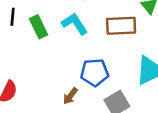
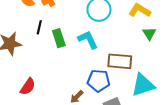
brown rectangle: (121, 26) -> (120, 61), moved

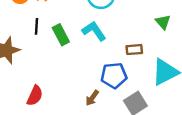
green triangle: (149, 34) -> (163, 22), moved
brown rectangle: (120, 61) -> (134, 50), size x0.6

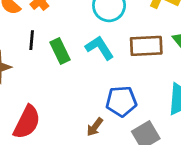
brown rectangle: (134, 50) -> (146, 46), moved, size x1.6
red semicircle: (35, 96) -> (27, 122), size x1.4

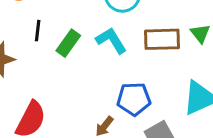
green rectangle: (60, 51) -> (68, 43), turned 60

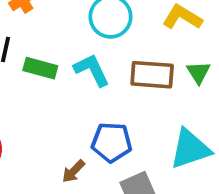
green rectangle: (68, 43) -> (40, 68), turned 64

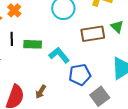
cyan L-shape: (92, 70) -> (59, 55), moved
brown arrow: (73, 171) -> (41, 92), moved

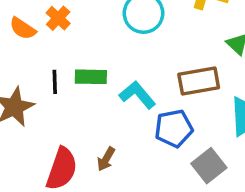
brown rectangle: (93, 34) -> (199, 81), moved
black line: (12, 39) -> (55, 82), moved

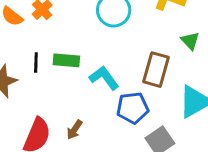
brown rectangle: (199, 81) -> (156, 70), turned -68

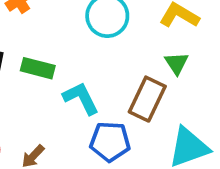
green triangle: (190, 41) -> (177, 63), moved

